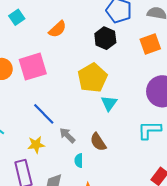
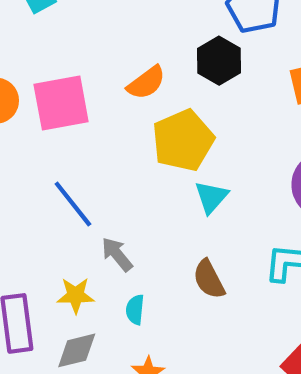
orange semicircle: (57, 29) -> (146, 83), moved
brown semicircle: (98, 142) -> (209, 279), moved
yellow star: (36, 145) -> (76, 295), moved

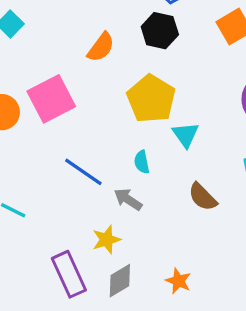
orange semicircle: (146, 83) -> (101, 47), moved
cyan semicircle: (135, 310) -> (142, 162), moved

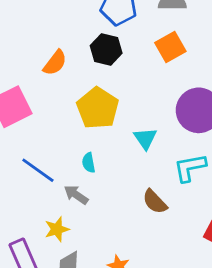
cyan triangle: (186, 135) -> (145, 138), moved
brown semicircle: (203, 197) -> (155, 202), moved

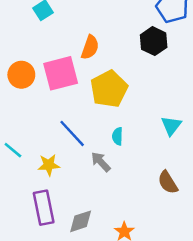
orange semicircle: (55, 63) -> (90, 47), moved, turned -30
yellow pentagon: (98, 108) -> (109, 89), moved
yellow star: (57, 229) -> (49, 165), moved

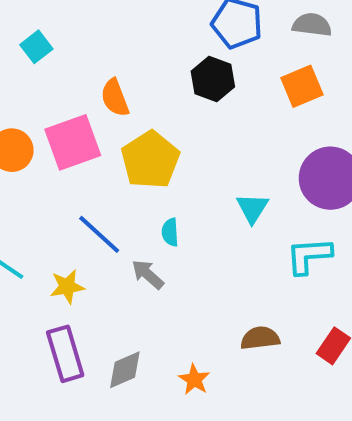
orange semicircle: (90, 47) -> (115, 98), turned 145
brown semicircle: (168, 182) -> (260, 338), moved, turned 120

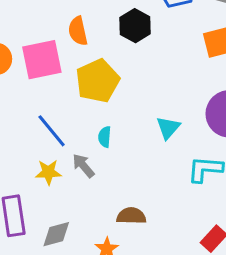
black hexagon: (213, 79) -> (135, 26), moved
yellow star: (67, 287) -> (48, 172), moved
brown semicircle: (260, 338) -> (131, 216), moved

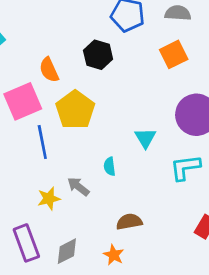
blue line: (52, 131) -> (42, 142), moved, turned 40
cyan semicircle: (105, 137) -> (110, 166), moved

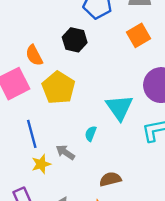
cyan triangle: (145, 138) -> (119, 108), size x1.5
blue line: (42, 142) -> (32, 134), moved
cyan semicircle: (110, 166) -> (91, 134), turned 32

